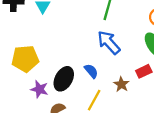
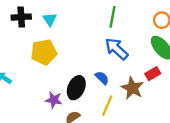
yellow pentagon: (25, 59) -> (44, 52), moved
brown star: (121, 84) -> (132, 88), size x1.5

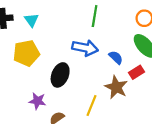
blue arrow: (117, 49) -> (85, 48), moved, turned 150
blue semicircle: (102, 78) -> (116, 57), moved
black ellipse: (76, 88) -> (60, 75), moved

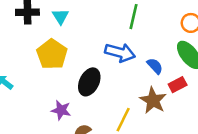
yellow pentagon: (26, 53) -> (52, 54), turned -30

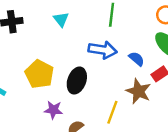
cyan triangle: (60, 16) -> (61, 19), moved
yellow pentagon: (52, 54) -> (39, 74), moved

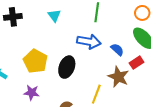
purple star: (53, 110) -> (32, 93), moved

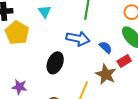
yellow pentagon: (35, 61) -> (17, 33), moved

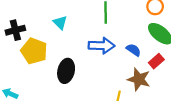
black ellipse: (55, 63) -> (66, 71), moved

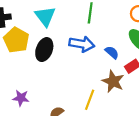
cyan triangle: (60, 23) -> (45, 16), size x1.5
black ellipse: (66, 71) -> (44, 50), moved

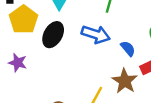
purple star: (21, 98) -> (18, 63), moved

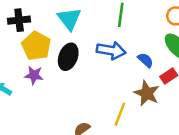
purple star: (18, 63) -> (34, 75), moved

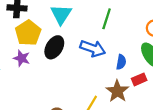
blue semicircle: (145, 60) -> (121, 62), turned 48

